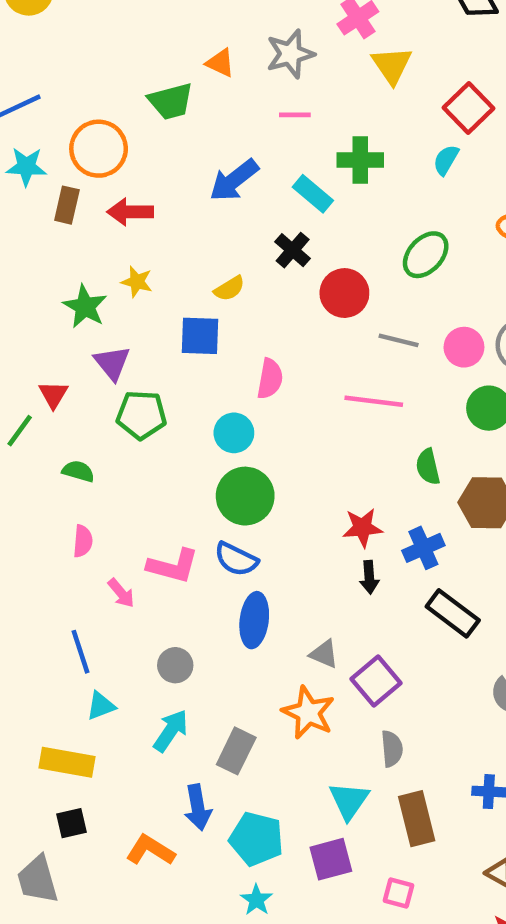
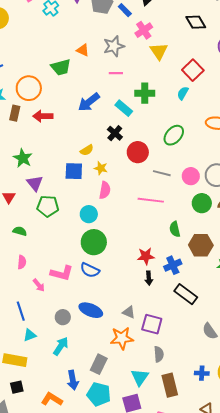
yellow star: (137, 282) -> (101, 168), moved
blue ellipse: (254, 620) -> (91, 310), moved, turned -75
purple square: (376, 681) -> (152, 324), turned -35
orange star: (308, 713) -> (122, 338), turned -30
gray rectangle: (236, 751) -> (99, 364), moved

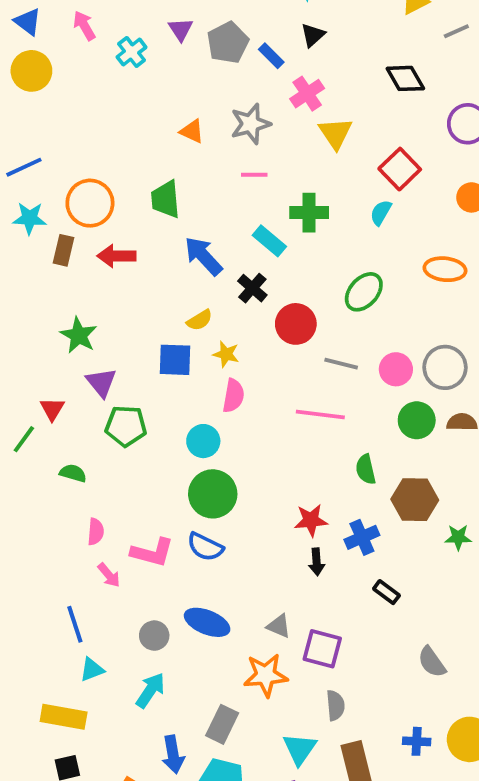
green trapezoid: (61, 67) -> (166, 199), moved, turned 100
blue arrow: (89, 102) -> (203, 256), moved, turned 85
pink semicircle: (22, 262) -> (96, 532), moved
black rectangle: (186, 294) -> (386, 592), size x0.6

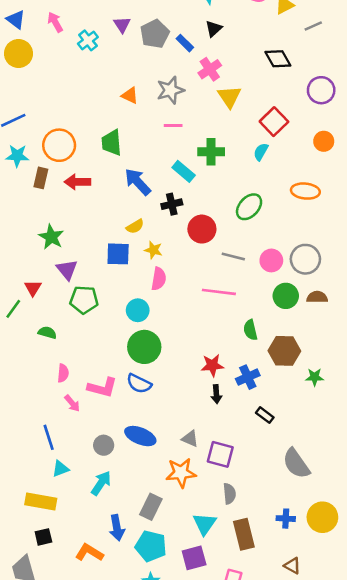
black cross: (252, 288) -> (172, 204), turned 36
gray semicircle: (432, 662) -> (296, 464), size x1.4

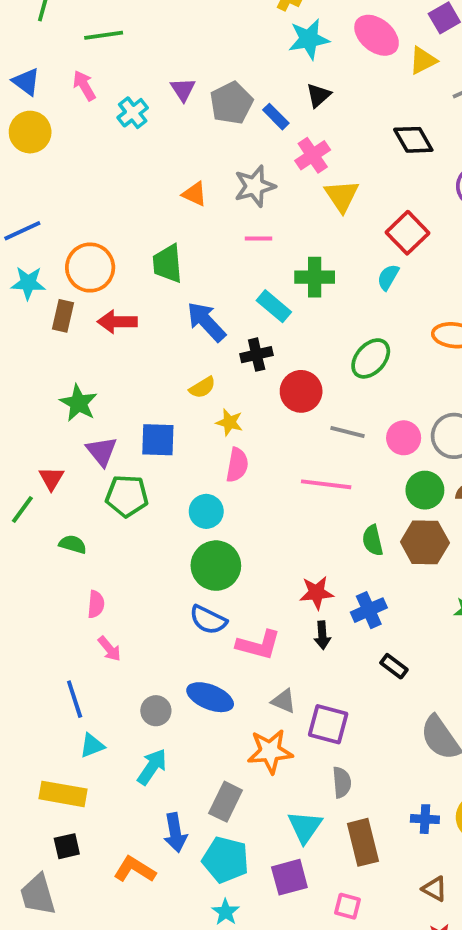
blue square: (118, 254) -> (158, 440), moved
brown hexagon: (284, 351) -> (425, 542), moved
pink L-shape: (102, 388) -> (258, 645), moved

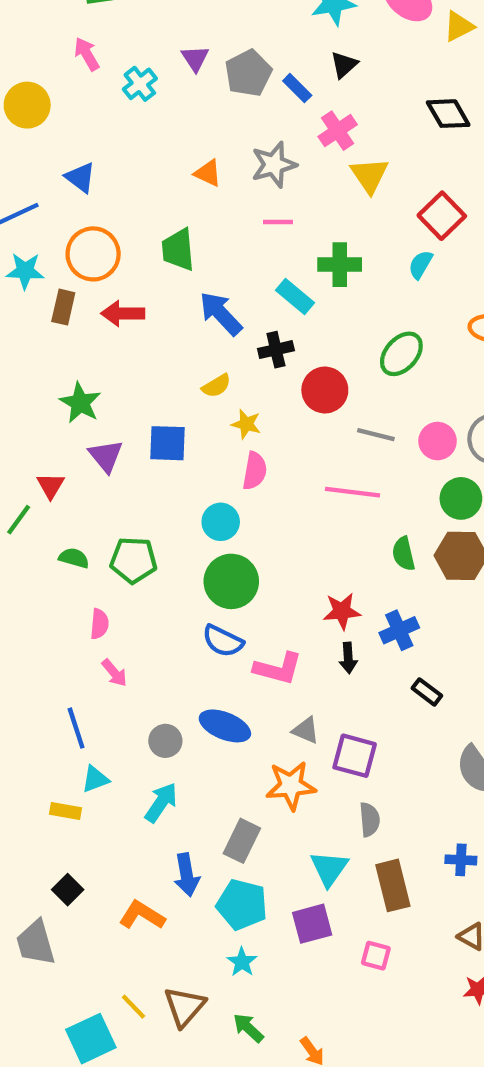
blue triangle: (26, 82) -> (80, 177), moved
green pentagon: (127, 496) -> (133, 560), moved
yellow rectangle: (63, 794) -> (65, 811), moved, size x0.6
black square: (67, 846) -> (68, 890), turned -32

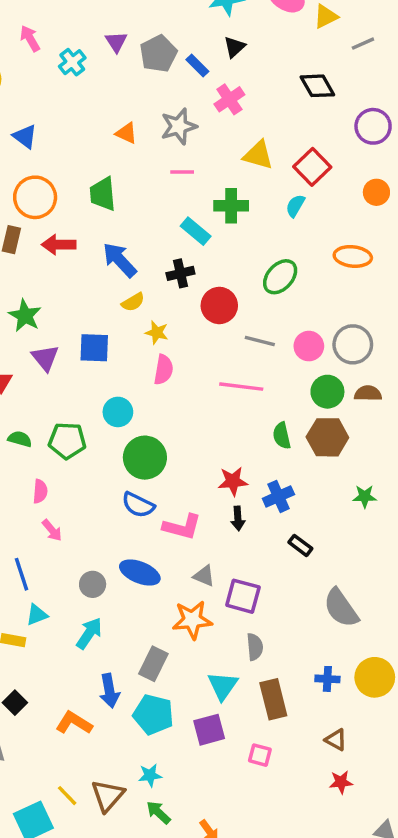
yellow triangle: (369, 175) -> (258, 155), moved, turned -40
blue arrow: (221, 313) -> (120, 260), moved
cyan circle: (221, 522) -> (118, 412), moved
cyan star: (242, 962) -> (150, 775), moved, turned 30

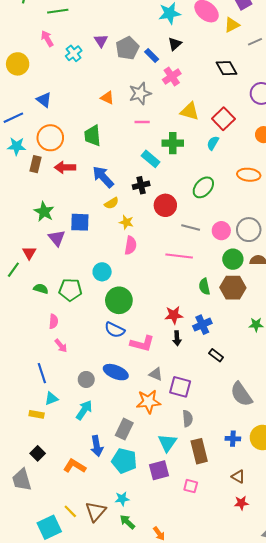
blue square: (94, 348) -> (80, 222), moved

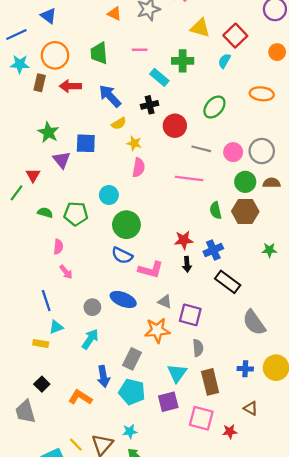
pink line: (142, 122) -> (140, 50), moved
black rectangle: (216, 355) -> (228, 282), size x1.6
pink square: (191, 486) -> (201, 418), size x1.6
red star: (241, 503) -> (230, 431), moved

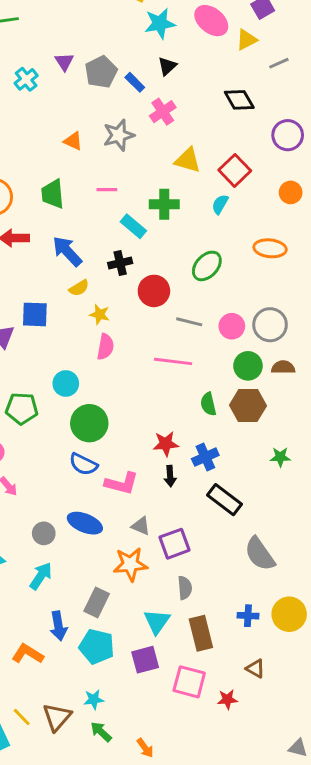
purple square: (190, 315) -> (175, 544), turned -35

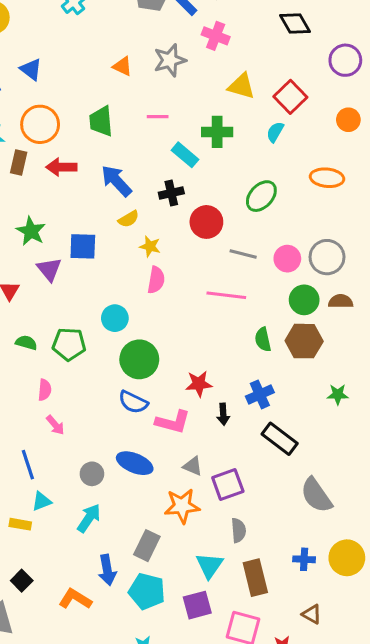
pink cross: (163, 112) -> (216, 36), turned -35
red star: (166, 444) -> (199, 384), moved

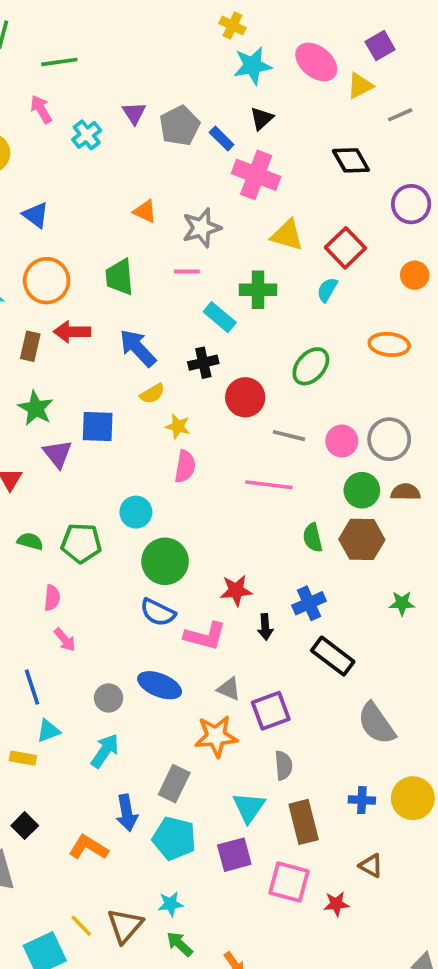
pink cross: (216, 36) -> (256, 175), size x1.4
gray star: (170, 60) -> (201, 228), moved
brown rectangle: (19, 162) -> (30, 346), moved

